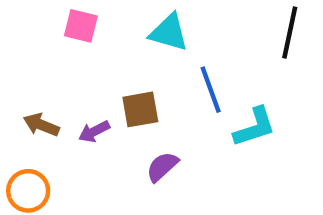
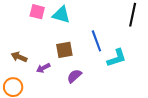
cyan triangle: (169, 32) -> (61, 15), moved
purple arrow: (94, 131) -> (43, 68), moved

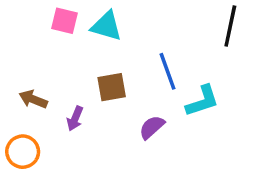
purple arrow: (43, 68) -> (75, 118), turned -40
purple semicircle: (74, 76) -> (152, 127), moved

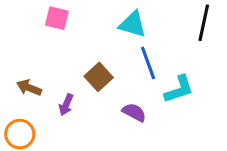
cyan triangle: (106, 26) -> (133, 24), moved
brown square: (112, 87) -> (99, 77), turned -32
purple semicircle: (152, 127) -> (134, 112), turned 70

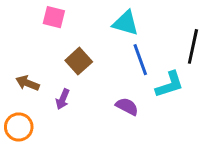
black line: (204, 23) -> (193, 46), moved
brown square: (99, 77) -> (79, 61), moved

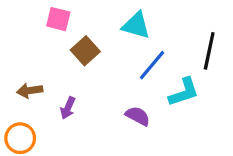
blue line: (140, 60) -> (152, 65), turned 60
brown square: (79, 61) -> (85, 51), moved
brown arrow: (27, 83) -> (30, 91), turned -30

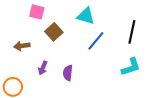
brown arrow: (30, 91) -> (22, 46), moved
cyan L-shape: (184, 92) -> (131, 67), moved
purple semicircle: (138, 116) -> (68, 73), moved, turned -112

